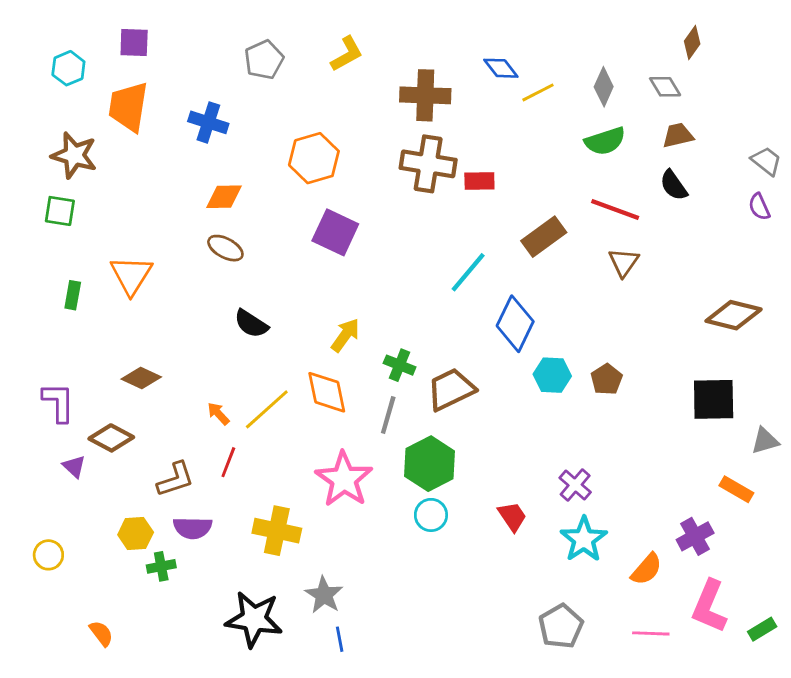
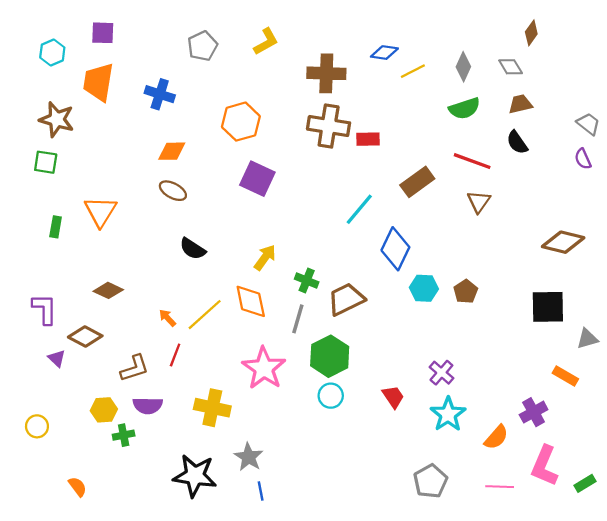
blue diamond: (501, 68) -> (384, 53), turned -44

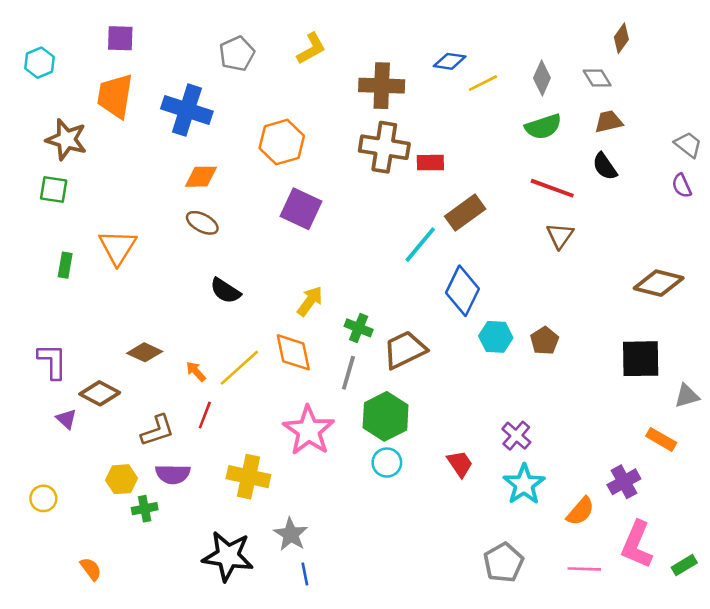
cyan hexagon: (52, 53) -> (39, 63), moved
blue cross: (160, 94) -> (187, 110), size x1.4
brown rectangle: (417, 182) -> (465, 213), moved
brown diamond: (108, 290) -> (145, 352), moved

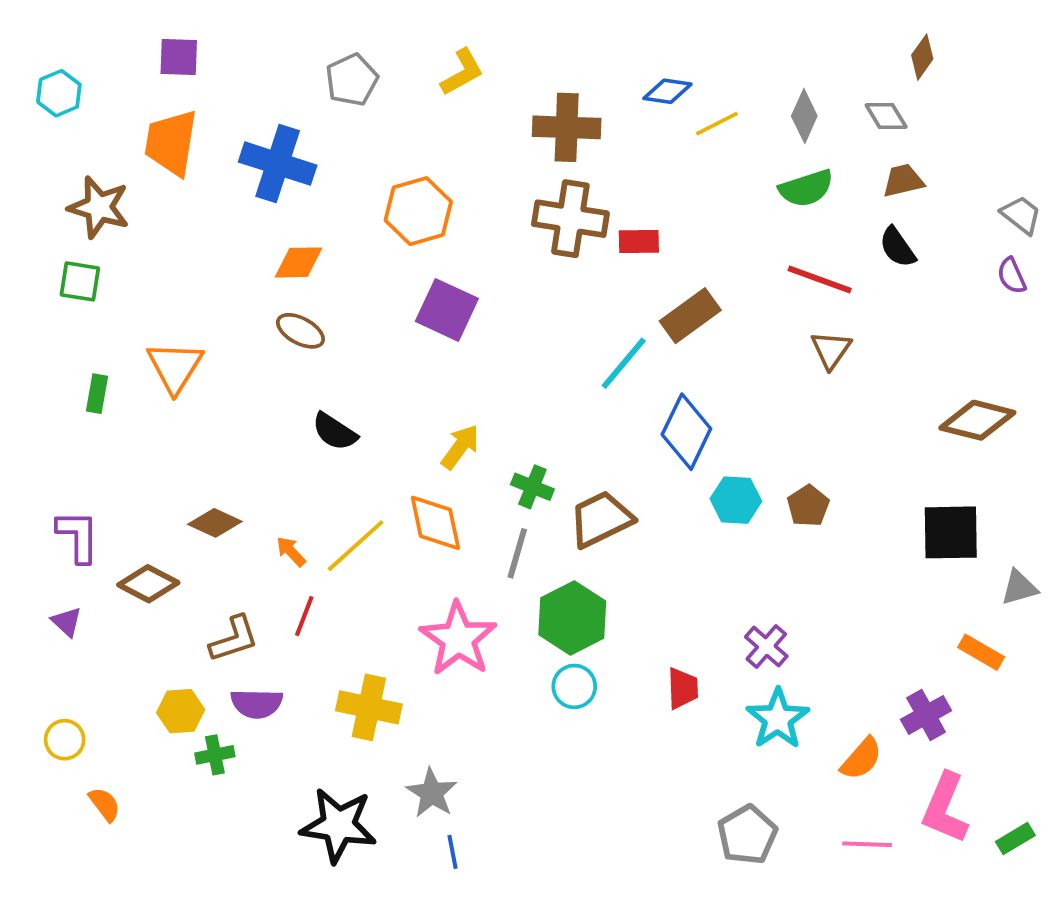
purple triangle: (66, 419) -> (67, 622), moved
red trapezoid: (460, 464) -> (683, 688), turned 32
orange semicircle: (91, 569) -> (105, 804), moved

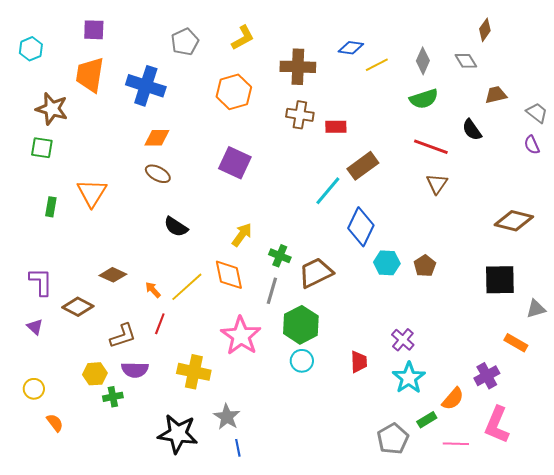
brown trapezoid: (903, 181) -> (496, 95), moved
orange hexagon: (418, 211) -> (234, 92), moved
brown cross: (570, 219) -> (300, 115), size x0.7
green rectangle: (1015, 839) -> (427, 420), moved

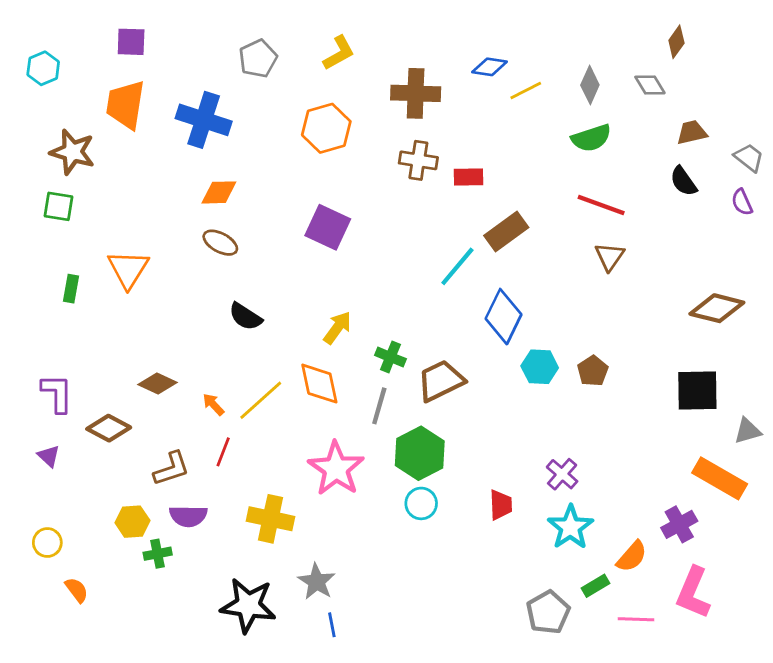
black semicircle: (472, 130) -> (683, 181), moved
orange rectangle: (516, 343) -> (720, 478), size x1.6

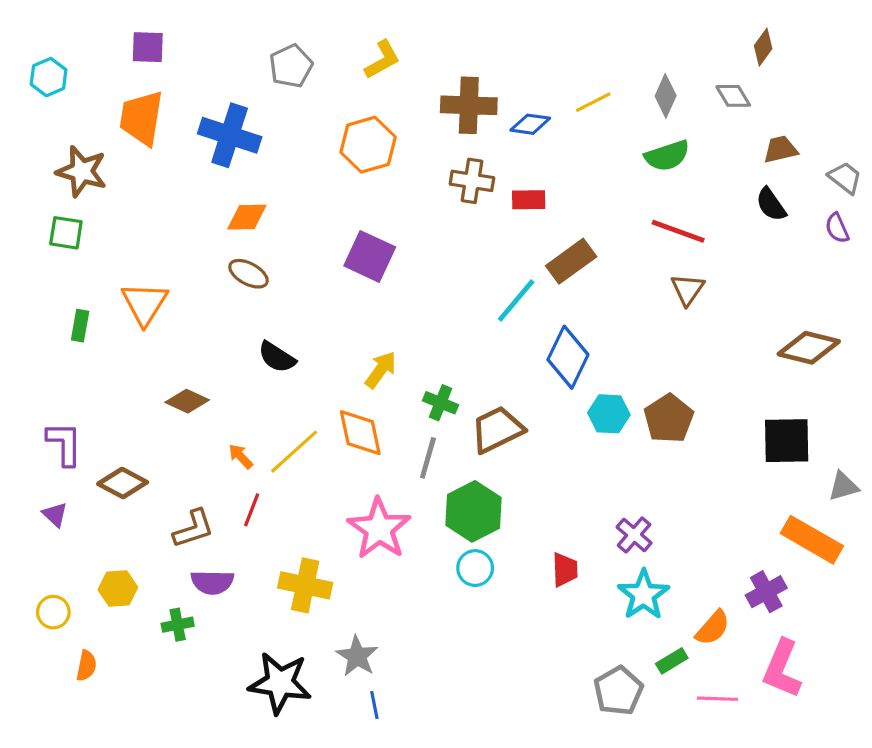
blue diamond: (490, 67) -> (530, 124), moved
brown pentagon: (593, 371) -> (669, 419), size x1.4
brown diamond: (158, 384) -> (187, 401), moved
yellow hexagon: (132, 522) -> (118, 588), moved
orange semicircle: (77, 590) -> (86, 666), turned 48

